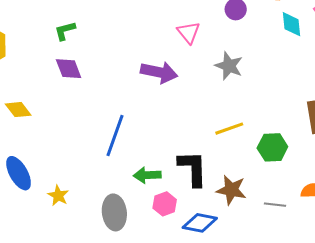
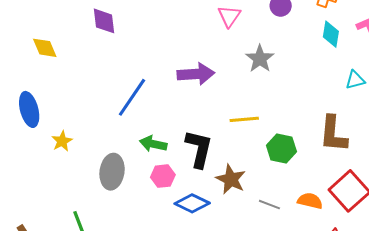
purple arrow: (159, 72) -> (196, 74), moved, turned -30

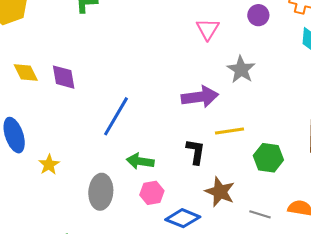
purple diamond: (104, 21) -> (64, 77), moved
purple arrow: (196, 74) -> (200, 97), moved
black L-shape: (199, 149) -> (196, 152), moved, size x0.7

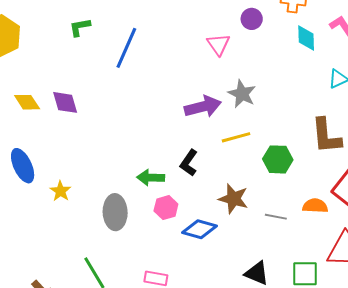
pink triangle: (208, 29) -> (218, 44), moved
gray star: (241, 69) -> (242, 94), moved
blue line: (116, 116) -> (126, 48), moved
black L-shape: (196, 152) -> (189, 163), moved, turned -148

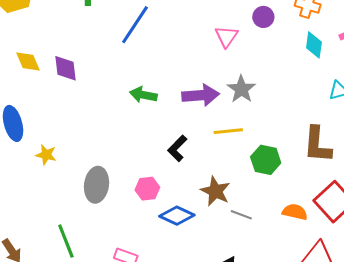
green arrow: (151, 178) -> (143, 95), moved
yellow star: (60, 191) -> (46, 155), turned -30
gray line: (276, 217) -> (241, 215), moved

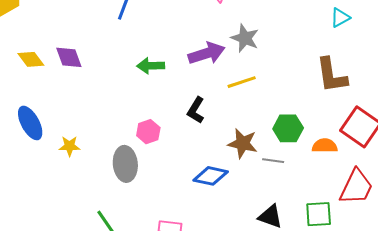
green hexagon: (266, 160) -> (288, 128), moved
pink hexagon: (147, 189) -> (148, 132), moved

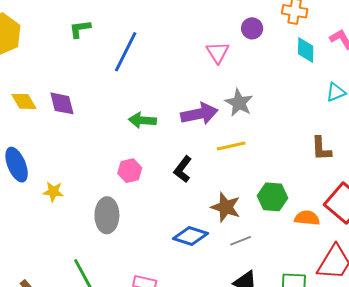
brown L-shape: (332, 75) -> (321, 149), size x0.7
pink hexagon: (148, 132) -> (130, 171), moved
gray line: (273, 161) -> (241, 241), moved, turned -35

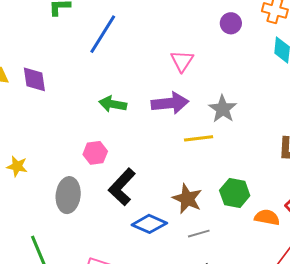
pink triangle: (218, 52) -> (182, 61), moved
gray star: (239, 103) -> (223, 109), moved
black L-shape: (183, 169) -> (122, 187), moved, size x1.4

